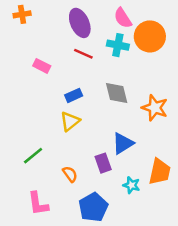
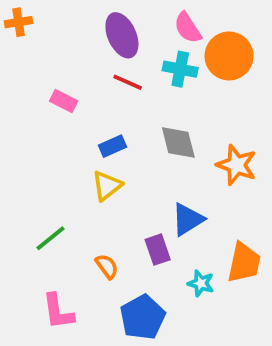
orange cross: (22, 14) -> (19, 22), moved

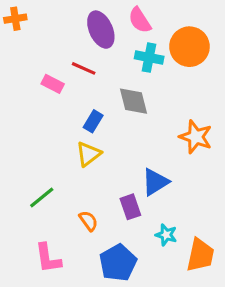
pink semicircle: (188, 28) -> (140, 20), moved
red line: (128, 82) -> (84, 68), moved
gray diamond: (178, 142) -> (133, 101), moved
blue rectangle: (113, 146) -> (93, 121), turned -35
orange trapezoid: (244, 263) -> (200, 255), moved

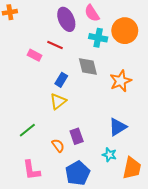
orange star: (196, 137) -> (121, 81), moved, turned 30
blue triangle: (155, 182) -> (118, 127), moved
purple rectangle: (130, 207) -> (77, 136), moved

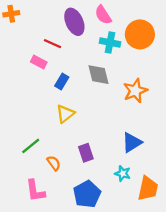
red line: (55, 45) -> (53, 44), moved
blue rectangle: (61, 80) -> (62, 82), moved
orange semicircle: (58, 145) -> (54, 163), moved

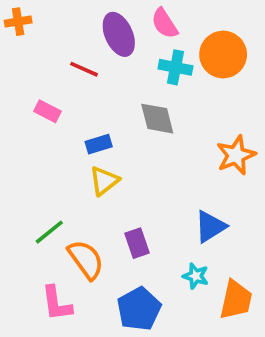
pink rectangle: (39, 62) -> (47, 111), moved
blue rectangle: (62, 82) -> (99, 144), moved, turned 42
orange star: (135, 91) -> (236, 155), moved
orange semicircle: (54, 163) -> (86, 260), size x1.6

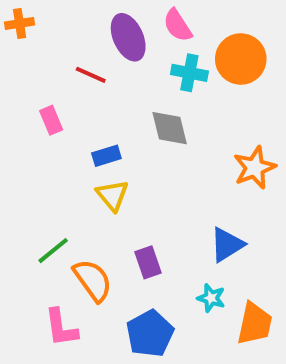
pink rectangle: (47, 111) -> (51, 120), turned 40
yellow triangle: (104, 181) -> (112, 195), turned -32

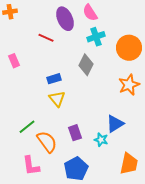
orange circle: (241, 59) -> (129, 48), moved
cyan cross: (189, 73) -> (96, 37), turned -30
pink rectangle: (51, 120) -> (14, 61), moved
gray diamond: (170, 128) -> (86, 65), turned 40
cyan star: (211, 298) -> (101, 140), moved

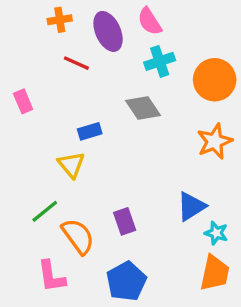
orange cross: (10, 12) -> (60, 20), moved
gray diamond: (86, 65) -> (143, 108), turned -60
yellow triangle: (57, 99) -> (71, 165), moved
cyan star: (101, 140) -> (216, 233), moved

